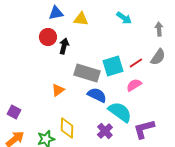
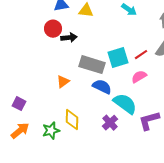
black arrow: (64, 46) -> (69, 38), turned 70

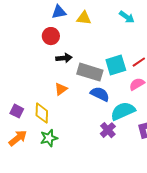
black arrow: (69, 38) -> (64, 58), moved
cyan semicircle: (125, 104) -> (123, 111), turned -60
yellow diamond: (72, 120) -> (42, 113), moved

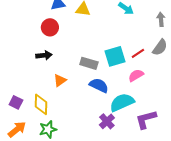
black arrow: (64, 58) -> (44, 55), moved
gray rectangle: (90, 72) -> (89, 63), size x0.7

